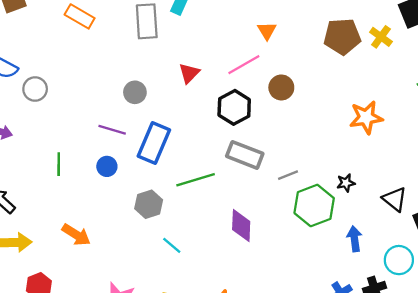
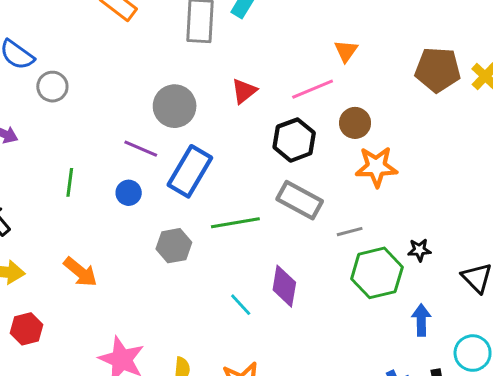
gray circle: (135, 92) -> (175, 106), size x1.5
orange star: (366, 117) -> (376, 167), moved
cyan line: (172, 245) -> (241, 305), moved

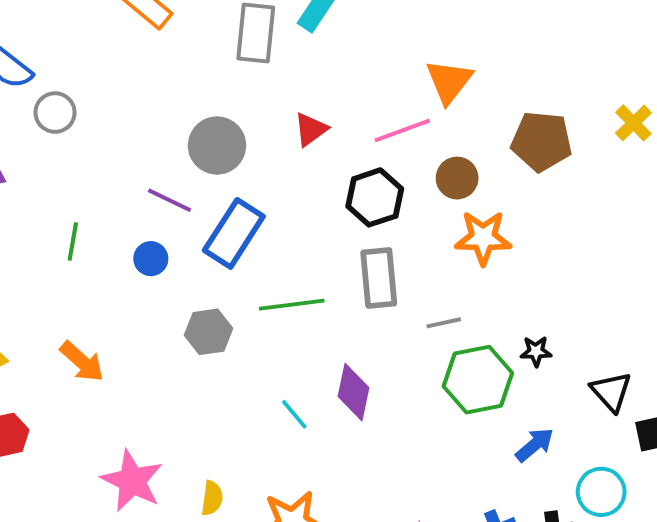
orange triangle: (346, 51) -> (449, 81), size x1.5
brown pentagon: (438, 70) -> (541, 141), moved
gray rectangle: (300, 200) -> (379, 278), turned 54
blue arrow: (421, 320) -> (535, 445), turned 48

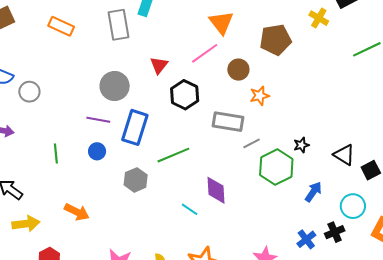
black hexagon: (375, 197) -> (185, 95), moved
orange star: (483, 238) -> (260, 96), size x0.7
gray rectangle: (379, 278) -> (228, 122), moved, turned -60

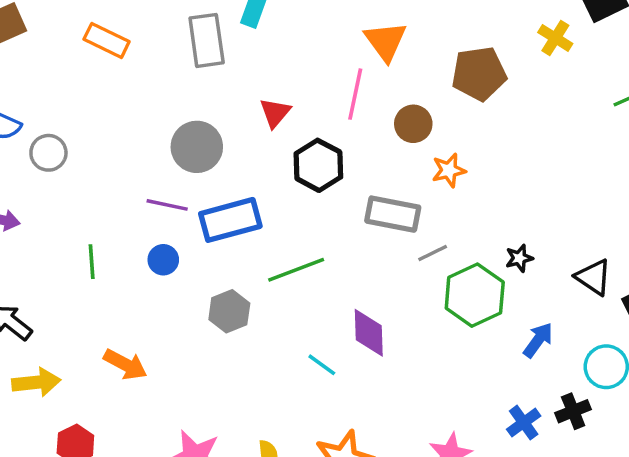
pink line: (205, 53) -> (355, 94), turned -44
blue rectangle: (135, 127) -> (230, 220), turned 56

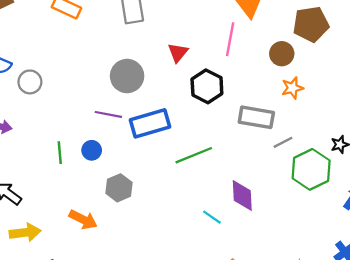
brown circle: (413, 124) -> (282, 54), moved
blue circle: (163, 260) -> (92, 150), moved
gray hexagon: (229, 311) -> (119, 188), moved

